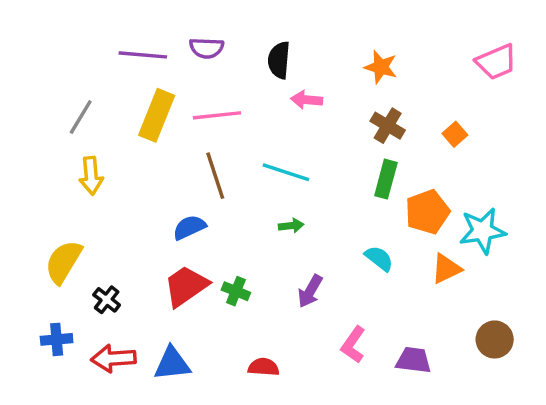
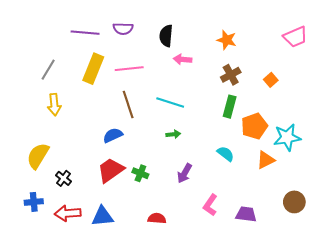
brown cross: (388, 126) -> (231, 75), turned 30

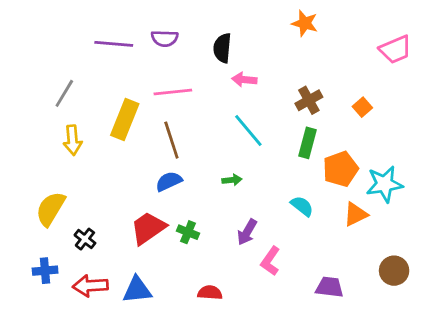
orange star: (227, 40) -> (305, 23), moved
yellow rectangle: (93, 69) -> (125, 119), moved
cyan line: (170, 102) -> (248, 130), moved, turned 32
blue semicircle: (113, 135) -> (169, 181), moved
pink L-shape: (210, 205) -> (270, 261), moved

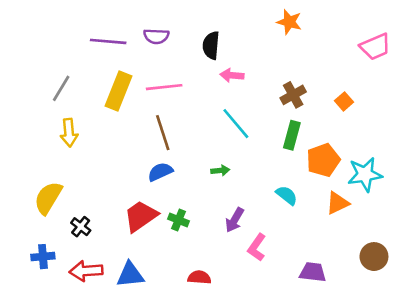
yellow rectangle: (125, 119) -> (119, 91), moved

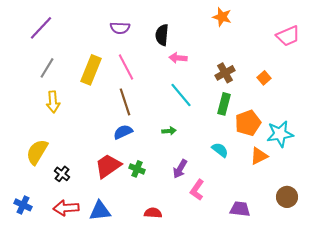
purple line: (108, 41) -> (41, 28), moved, turned -52
pink line: (164, 87) -> (126, 67), turned 68
blue cross: (43, 257) -> (23, 205), moved, turned 30

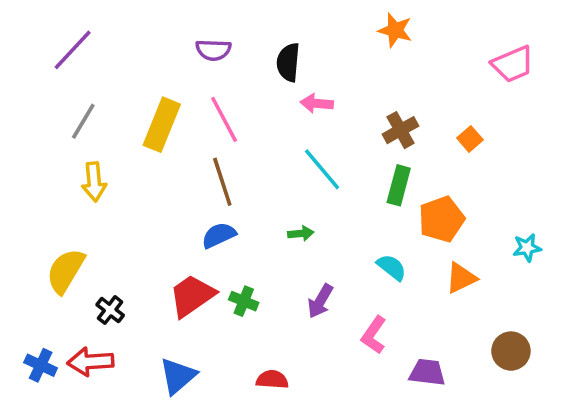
cyan star: (280, 134) -> (527, 248), moved, size x0.6
pink L-shape: (197, 190) -> (374, 335), moved
red arrow: (66, 208) -> (90, 362), moved
blue triangle: (100, 211) -> (178, 376), turned -35

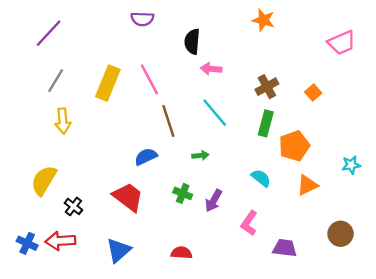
purple semicircle: (213, 50) -> (142, 19), moved
brown line: (222, 182) -> (168, 121), moved
red trapezoid: (192, 296) -> (128, 197), turned 72
green cross: (244, 301) -> (183, 193), moved

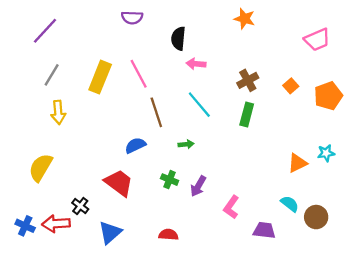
orange pentagon: (294, 146) -> (328, 96), moved
cyan semicircle: (261, 178) -> (290, 204), moved
orange triangle: (307, 185) -> (297, 163), moved
black cross: (73, 206) -> (80, 206), moved

